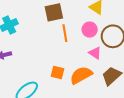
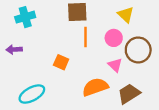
orange square: (57, 73) -> (61, 62), moved

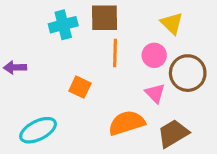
cyan cross: (25, 17) -> (63, 25), moved

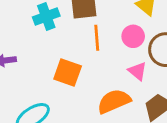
orange square: (80, 87) -> (68, 72), size x1.4

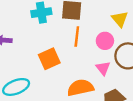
orange square: (68, 72) -> (49, 59), turned 35

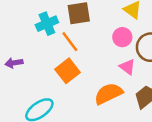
orange line: (77, 37) -> (70, 42), moved, turned -30

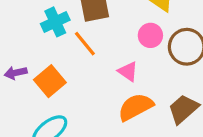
pink triangle: (127, 67) -> (128, 71), moved
orange square: (67, 71) -> (50, 81), moved

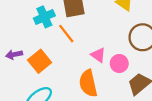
pink circle: (150, 35) -> (119, 63), moved
orange semicircle: (136, 107) -> (88, 83), moved, turned -76

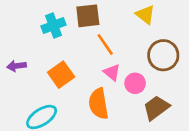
orange line: (66, 34) -> (105, 44), moved
orange square: (40, 61) -> (61, 75), moved

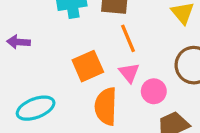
orange square: (61, 75) -> (88, 66), moved

